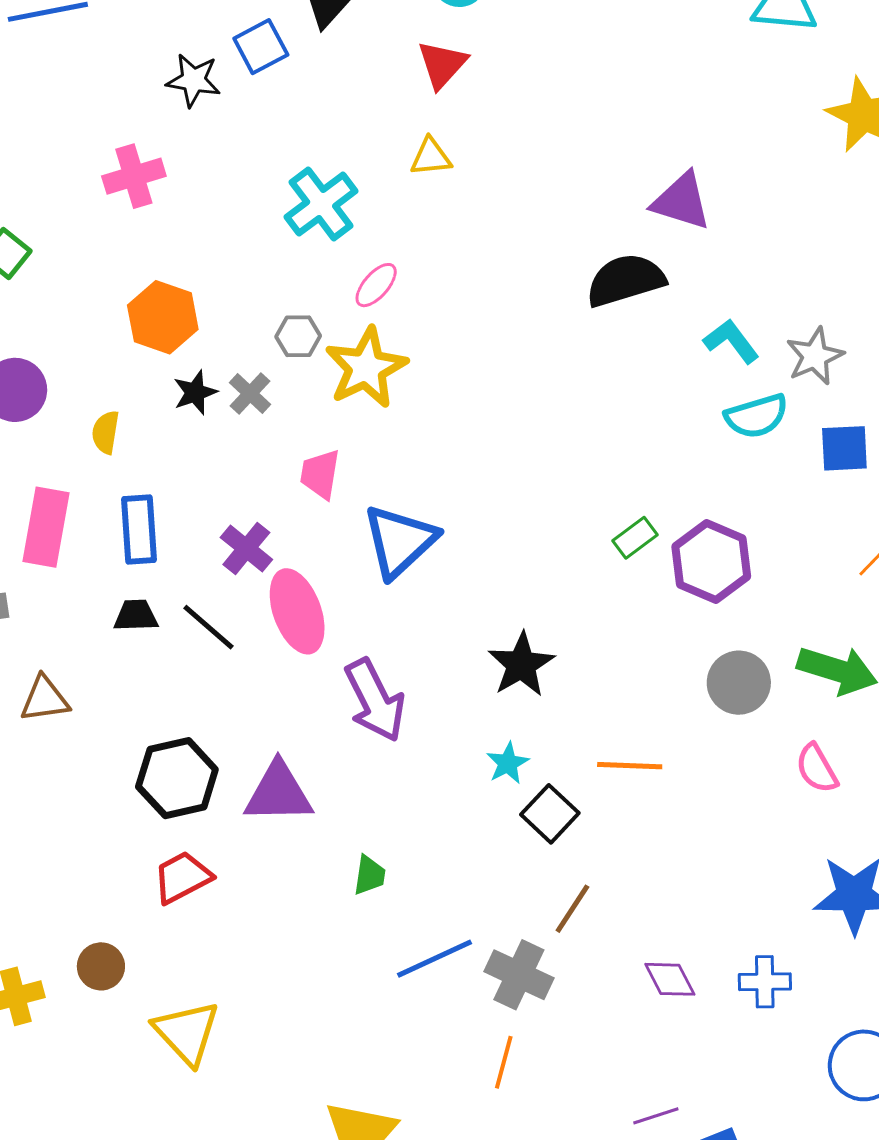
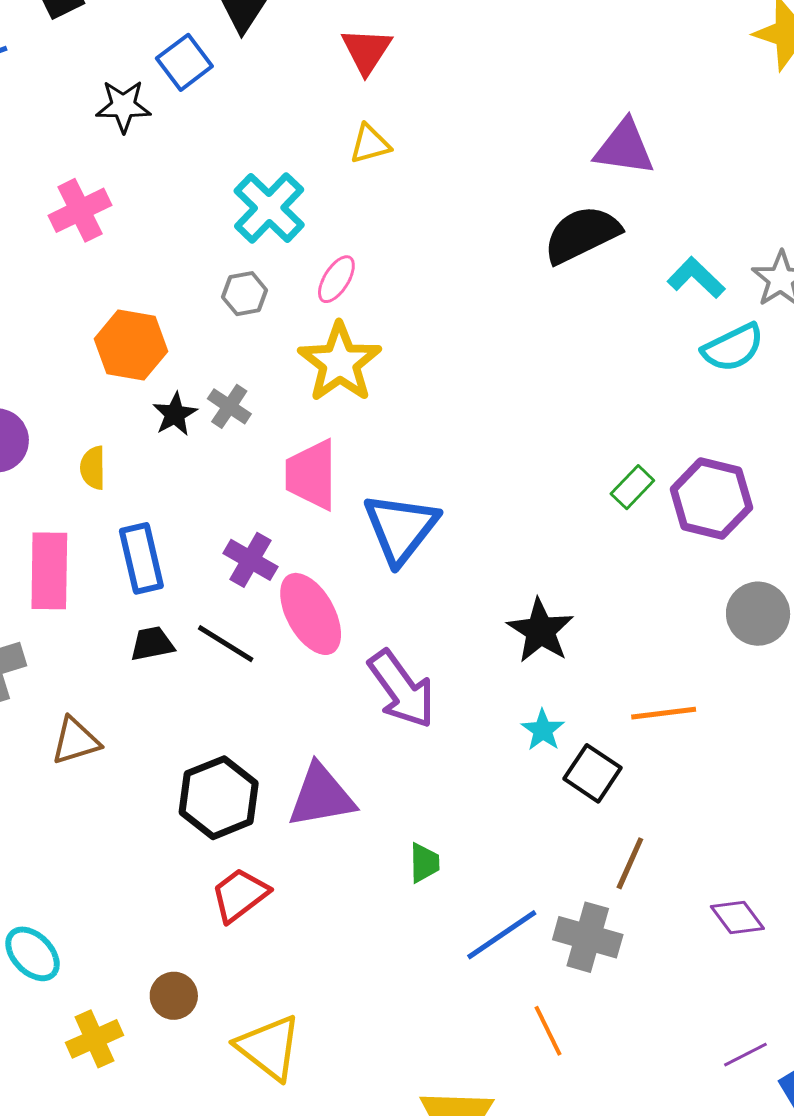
gray hexagon: (298, 336) -> (245, 294), moved
pink trapezoid: (320, 474) -> (311, 475), size x1.4
orange line: (504, 1062) -> (548, 1031), moved, turned -32

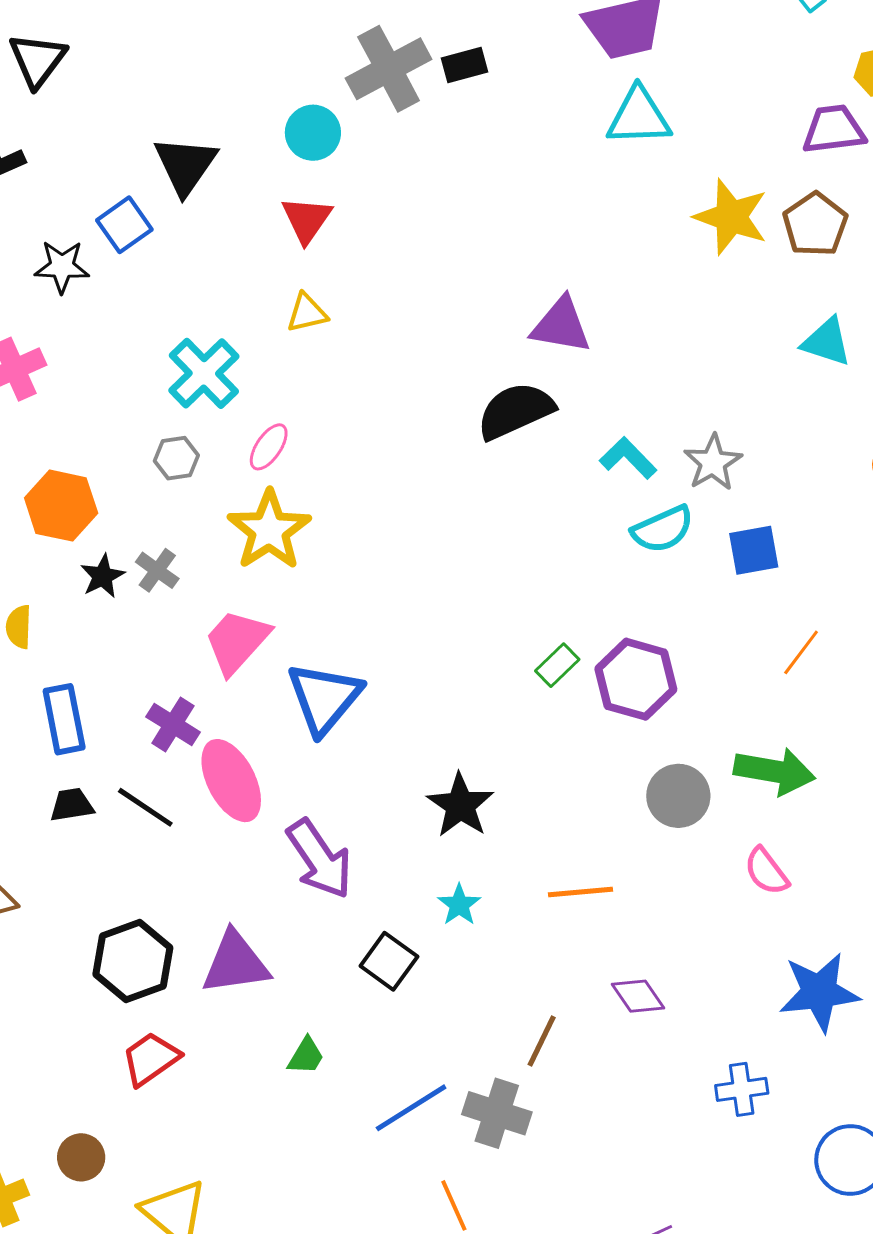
pink trapezoid: (311, 475) -> (237, 641), turned 40
black square: (592, 773) -> (389, 961), moved
green trapezoid: (424, 863) -> (306, 1056), moved, turned 30
purple diamond: (737, 917) -> (638, 996), moved

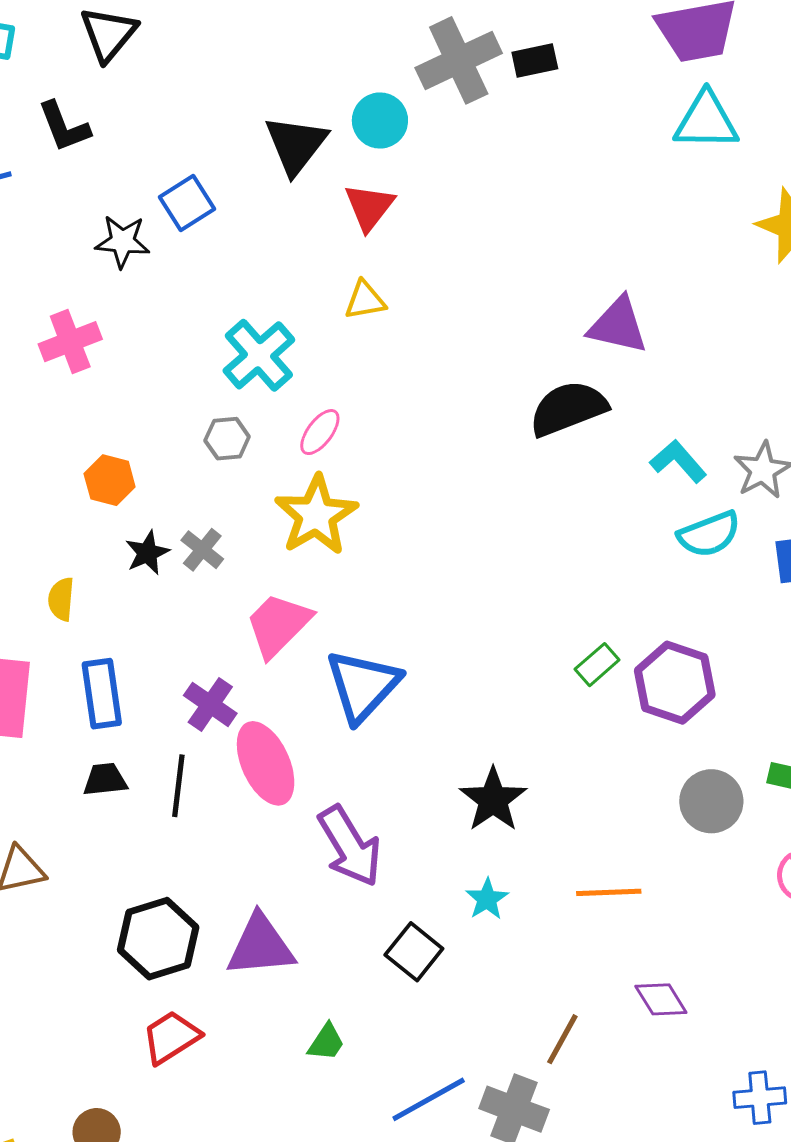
black triangle: (185, 165) -> (296, 145), moved
orange hexagon: (61, 506) -> (110, 480), size x0.7
black line: (145, 807) -> (178, 786), turned 60

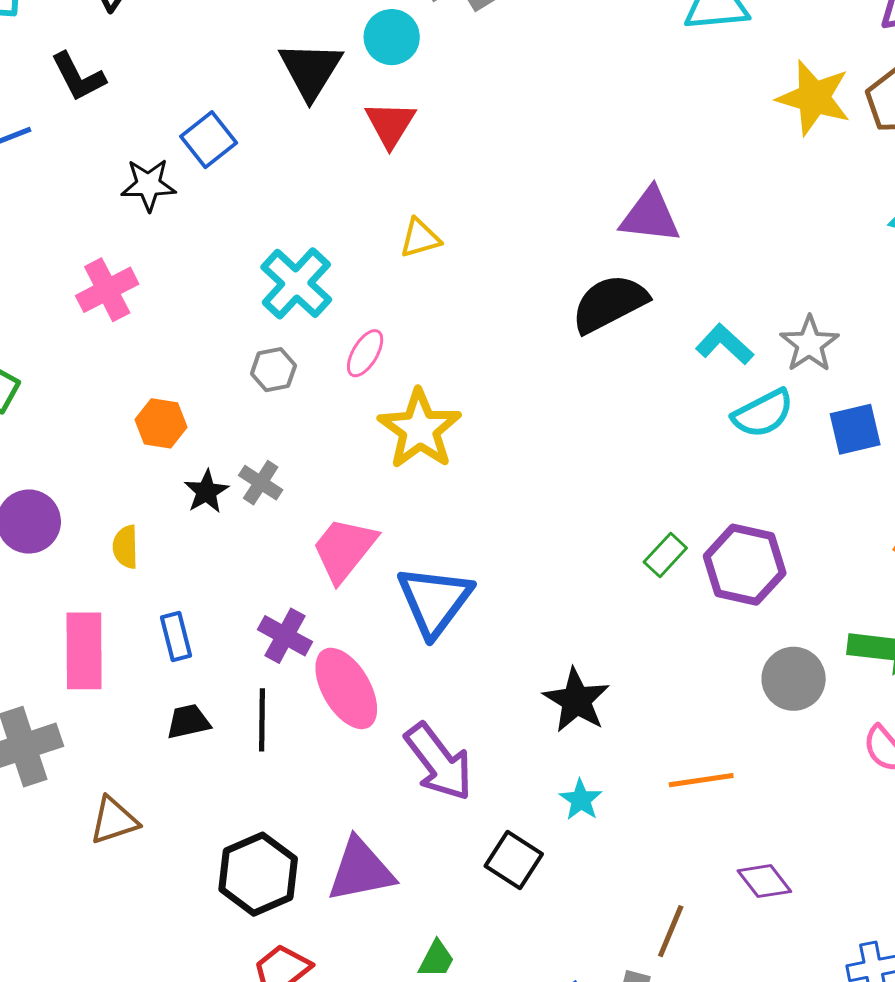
yellow triangle: (365, 300) -> (420, 238), moved
yellow star: (316, 515) -> (420, 429), moved
blue rectangle: (102, 694) -> (176, 636), size x0.7

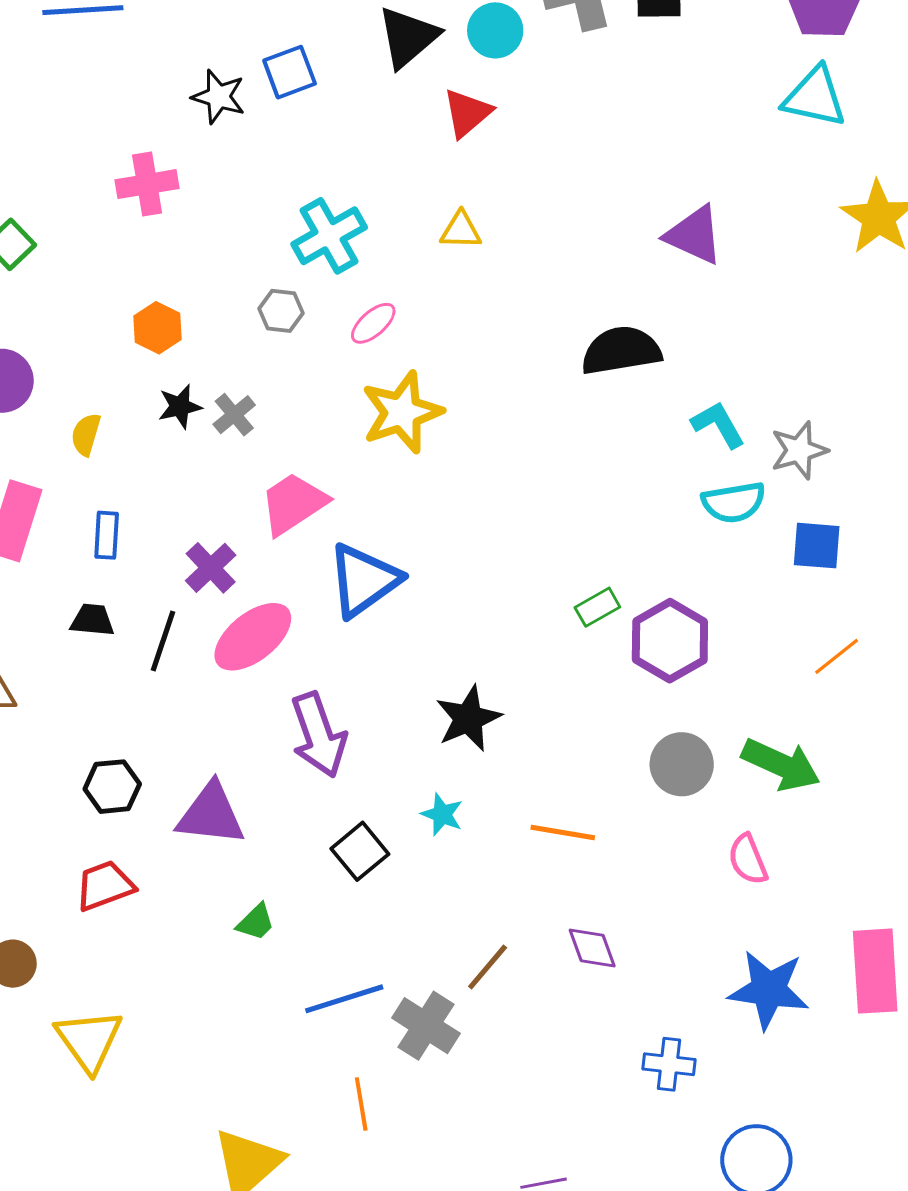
purple triangle: (650, 216) -> (694, 235), moved
pink ellipse: (346, 688) -> (253, 637), turned 64
cyan star: (581, 800) -> (442, 814), turned -30
black hexagon: (258, 874) -> (112, 787), size x0.7

